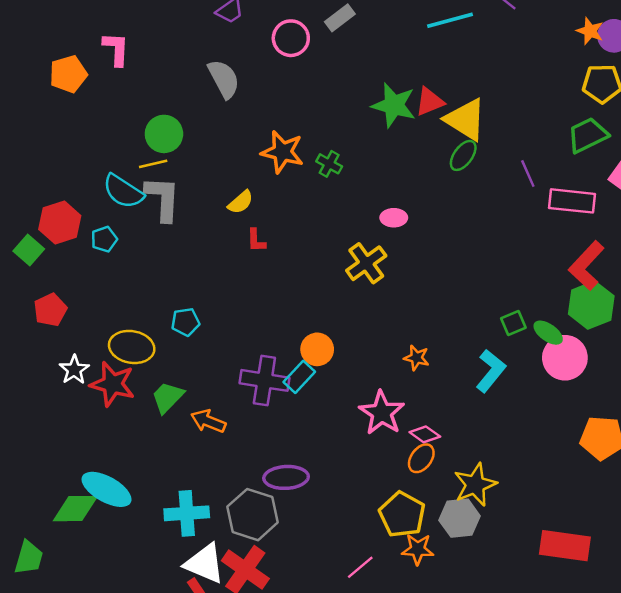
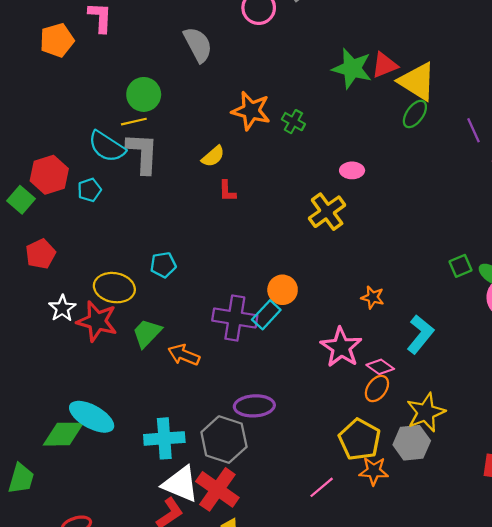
cyan L-shape: (491, 371) -> (420, 334), moved

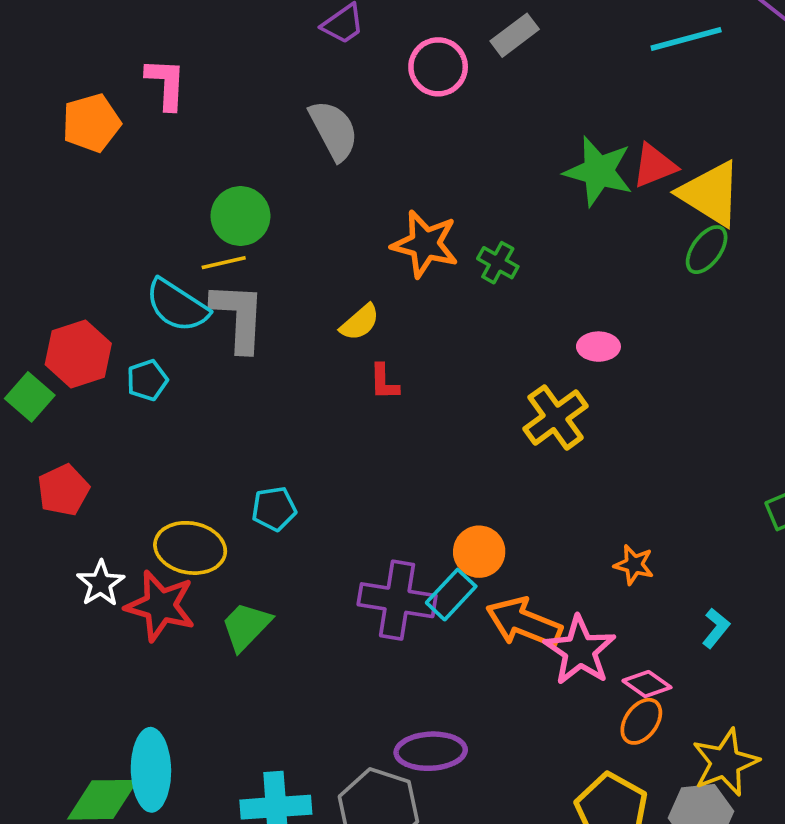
cyan L-shape: (420, 334) -> (716, 628), size x0.6
orange arrow: (184, 355) -> (524, 623), moved, size x1.4
cyan ellipse: (92, 417) -> (151, 770), turned 60

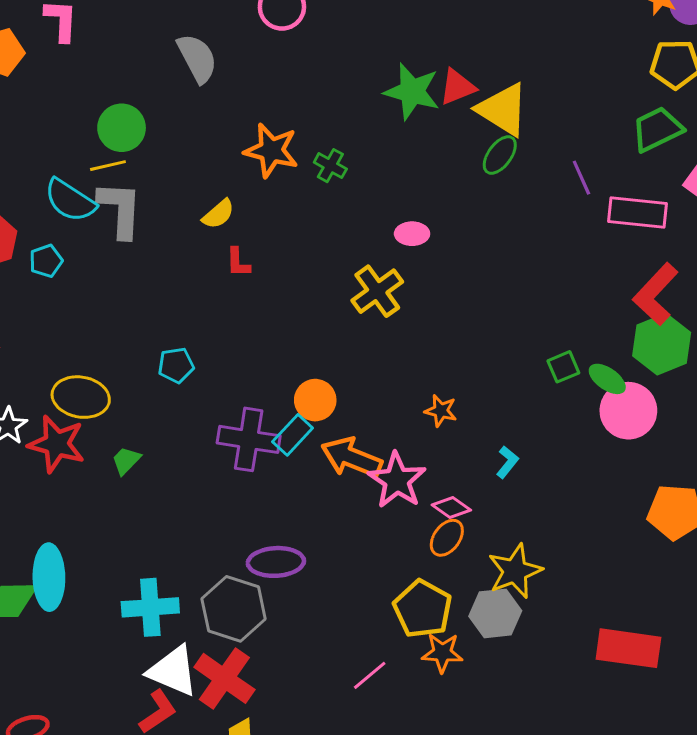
cyan pentagon: (274, 509) -> (176, 365), moved
green trapezoid: (246, 626) -> (126, 461), size x0.7

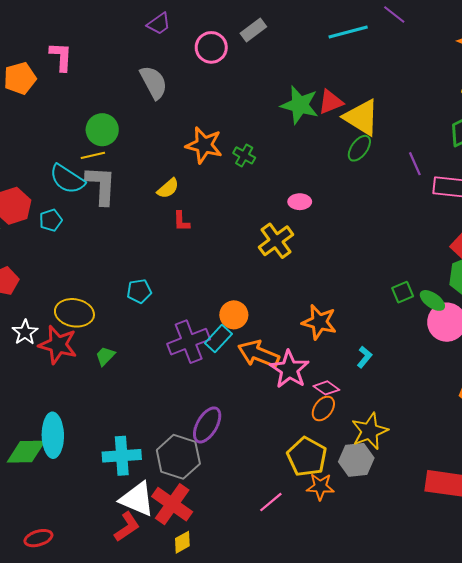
orange star: (441, 411) -> (319, 322), size x1.6
purple cross: (249, 439) -> (189, 342), turned -30
purple ellipse: (276, 562) -> (207, 425), turned -57

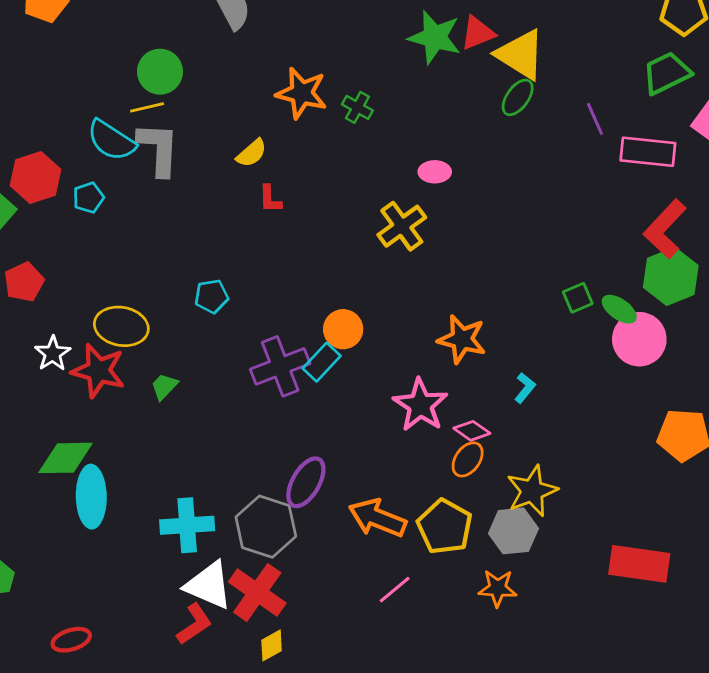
orange arrow: (259, 354) -> (377, 518), moved
green diamond: (26, 452) -> (66, 458), moved
orange star: (320, 487) -> (498, 588), moved

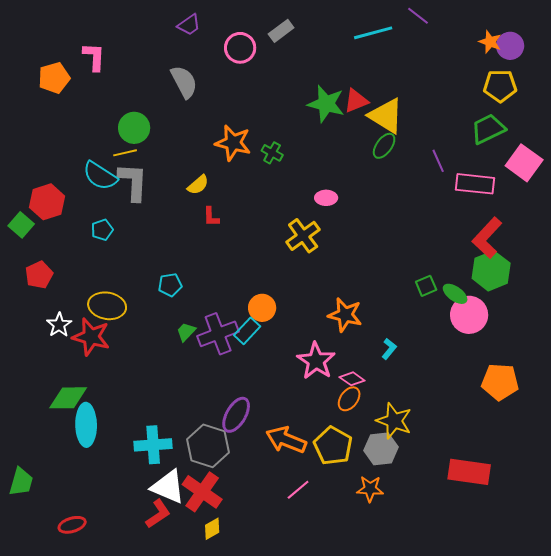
cyan pentagon: (88, 198) -> (102, 230), moved
green trapezoid: (164, 386) -> (186, 332), moved
yellow star: (532, 491) -> (394, 421), turned -30

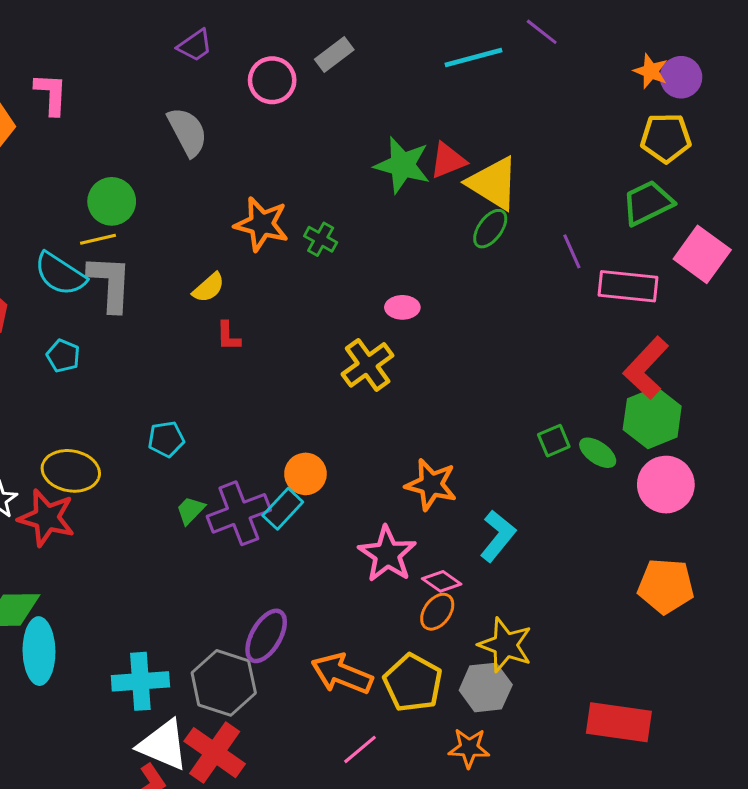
cyan pentagon: (102, 230) -> (63, 356), turned -30
pink circle: (469, 315) -> (666, 485), moved
cyan L-shape: (389, 349) -> (498, 536), size x1.6

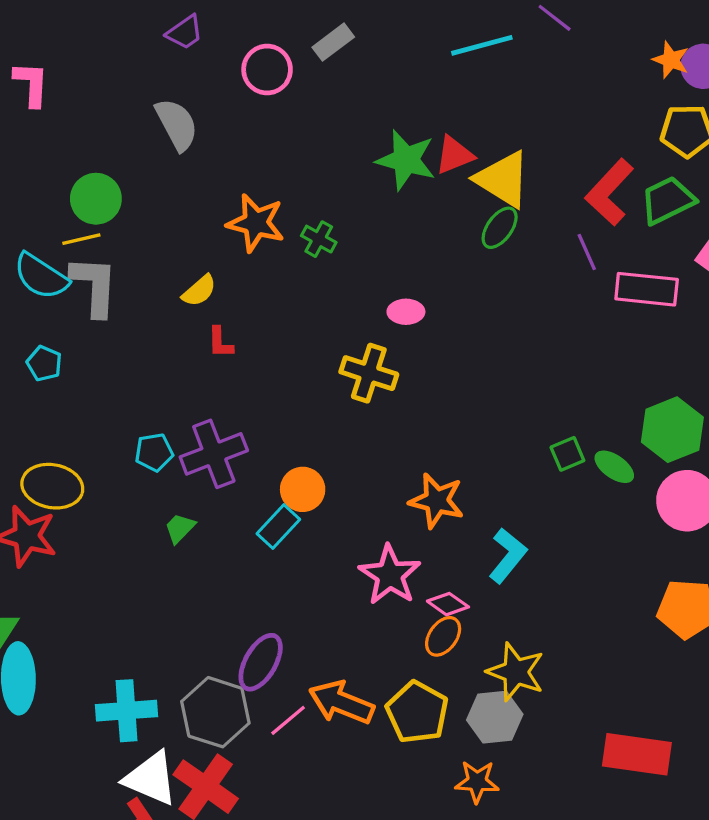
yellow cross: (368, 365) -> (369, 373), turned -36
red L-shape: (646, 368) -> (609, 192), moved
purple cross: (239, 513) -> (214, 454), moved
pink line: (360, 749) -> (288, 720), moved

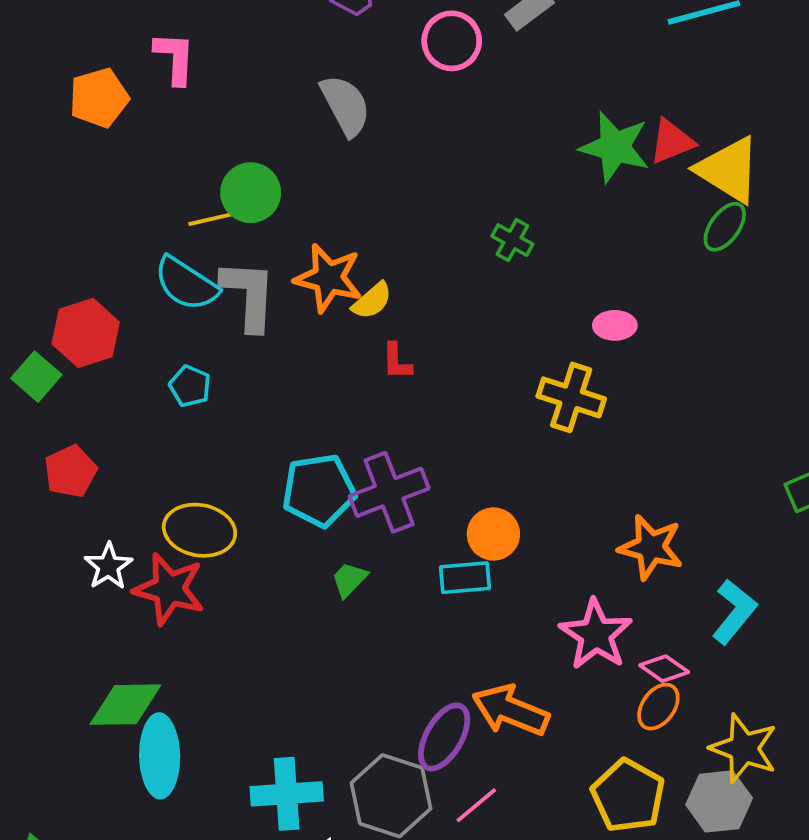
orange star: (256, 223) -> (328, 278), moved
yellow line: (81, 239) -> (211, 219), moved
cyan pentagon: (154, 452) -> (319, 490), size x1.6
cyan rectangle: (278, 527) -> (465, 578), turned 42
orange arrow: (341, 703) -> (510, 710), moved

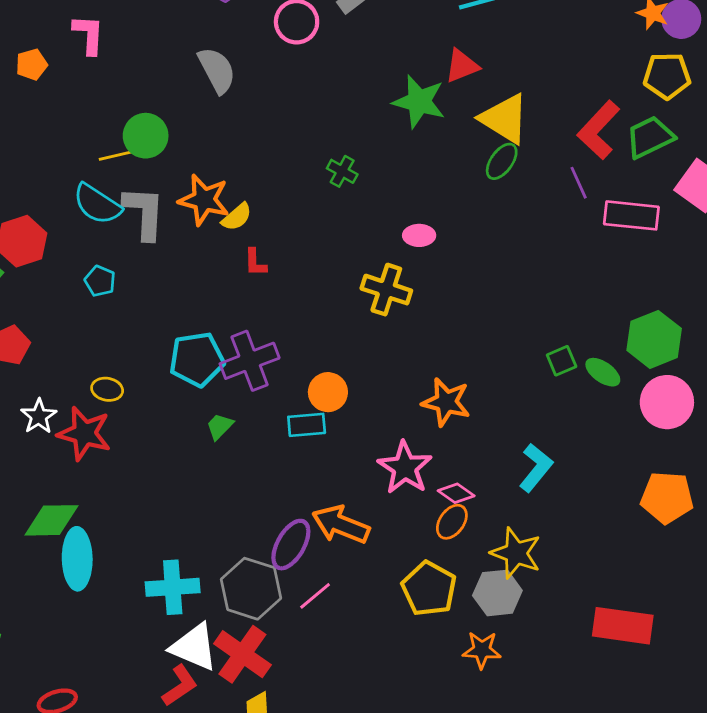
orange pentagon: (99, 98) -> (32, 64), size x0.7
red triangle: (672, 141) -> (462, 66), moved
yellow ellipse: (199, 530) -> (107, 389), size x0.6
cyan L-shape: (734, 612) -> (536, 468), moved

